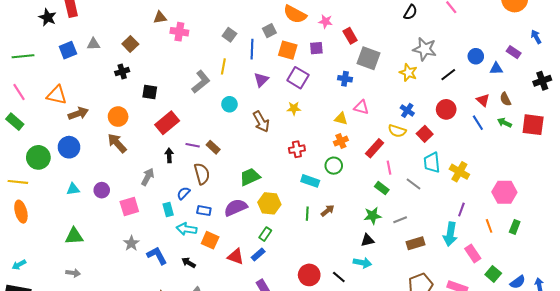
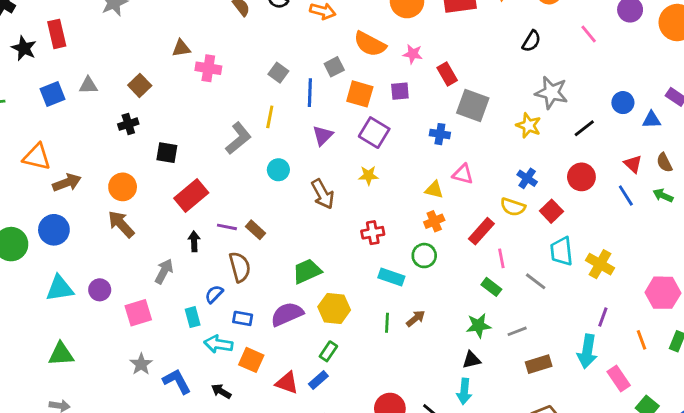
cyan triangle: (73, 189) -> (60, 288), size x1.5
cyan arrow: (362, 263) -> (464, 391), turned 84

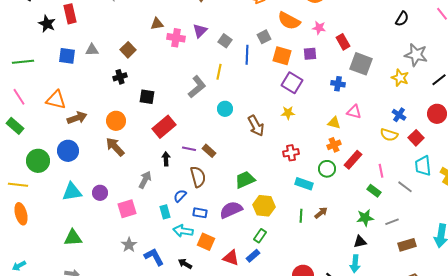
blue square: (53, 94) -> (67, 56), turned 30
purple triangle: (323, 135) -> (200, 31), moved
red rectangle: (481, 231) -> (353, 160), moved

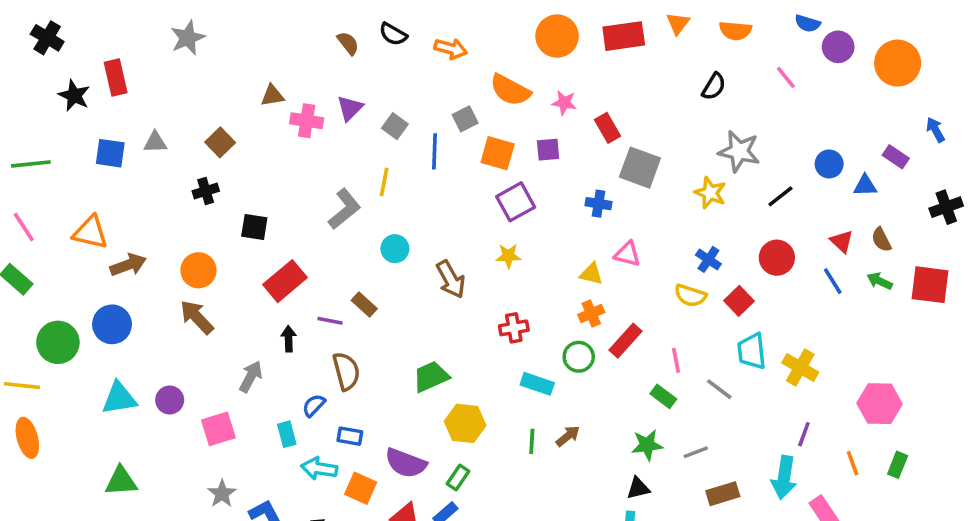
purple square: (292, 83) -> (516, 202), turned 30
brown rectangle: (209, 151) -> (364, 304), moved
purple semicircle: (231, 210) -> (406, 463), moved, turned -135

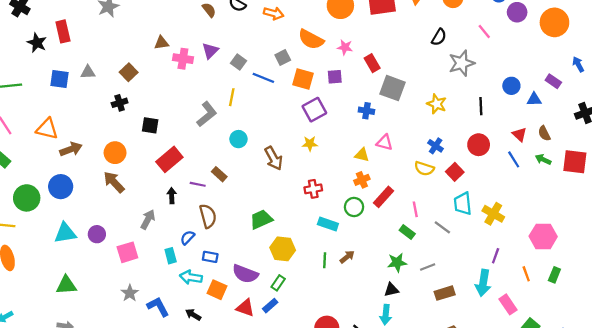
blue line: (435, 151) -> (263, 78), turned -70
gray star: (739, 151) -> (462, 63), moved, turned -30
black line: (780, 196) -> (481, 106), turned -54

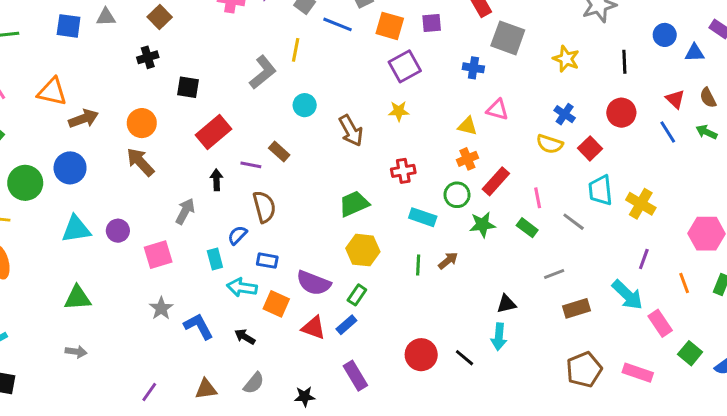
green trapezoid: (261, 219) -> (354, 204), moved
green star: (397, 263) -> (482, 225), moved
cyan arrow: (483, 283) -> (627, 295), turned -55

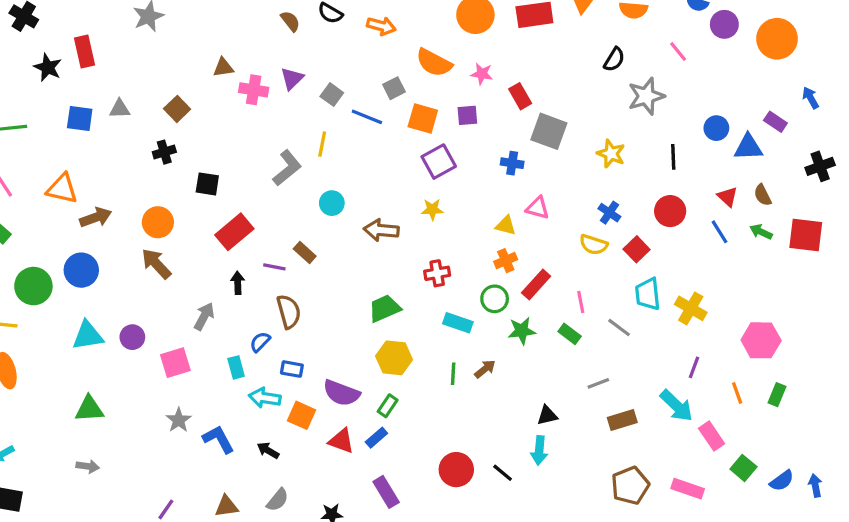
blue triangle: (695, 53) -> (748, 147), size x1.4
brown arrow: (351, 131) -> (381, 230), turned 124

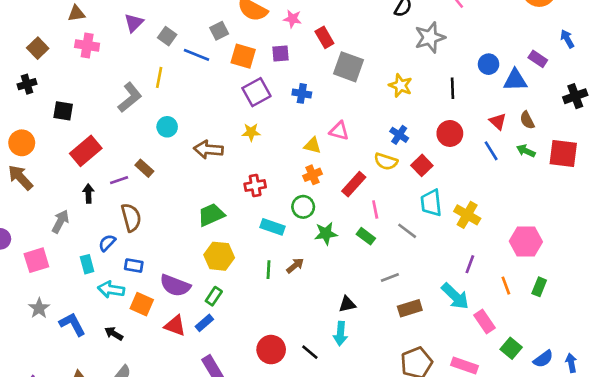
pink cross: (254, 90) -> (87, 45), moved
blue cross: (512, 163) -> (302, 93), moved
purple line: (274, 267) -> (119, 180), turned -30
red rectangle: (536, 284) -> (354, 184), moved

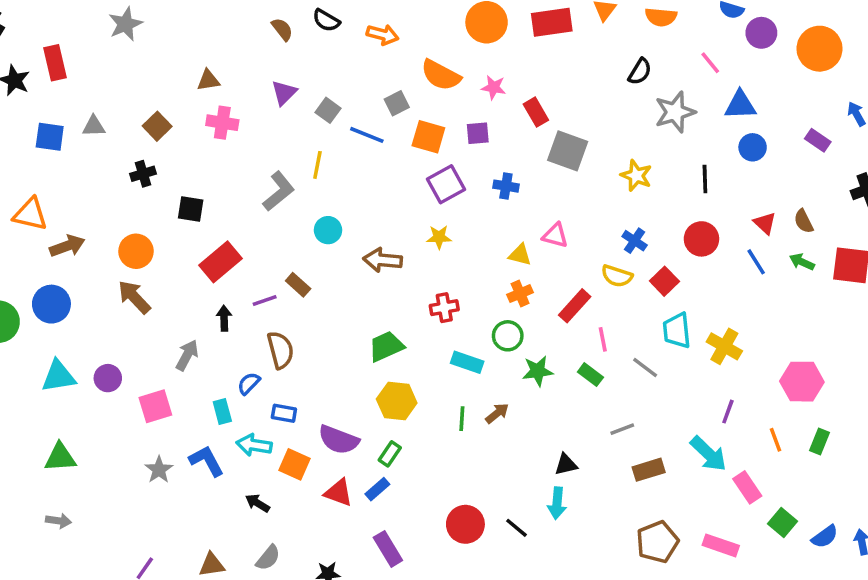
blue triangle: (515, 80) -> (740, 105), moved
blue L-shape: (72, 324) -> (206, 461), moved

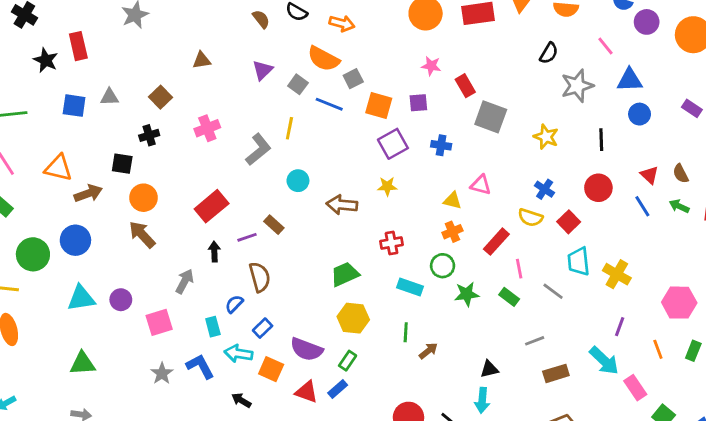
orange semicircle: (441, 75) -> (323, 59), moved
pink cross: (222, 123) -> (207, 128), moved, turned -30
black square: (191, 209) -> (122, 164), moved
blue rectangle: (284, 413) -> (263, 328), turned -54
brown arrow: (497, 413) -> (428, 351), moved

